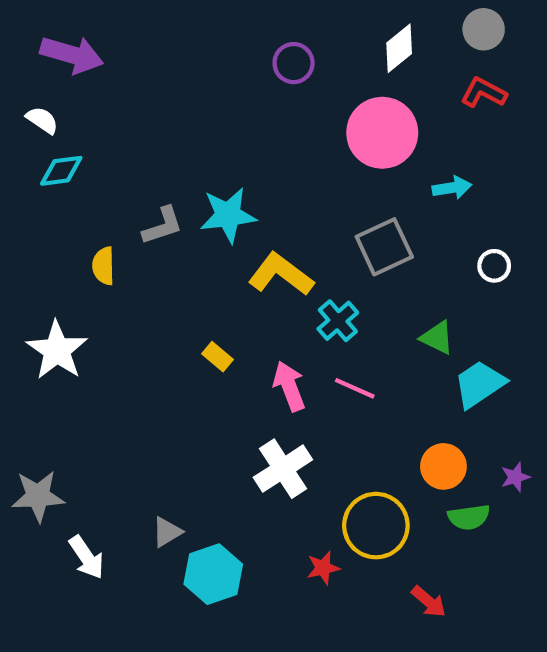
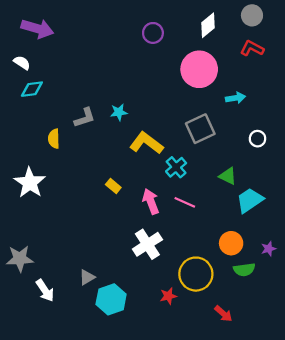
cyan star: (228, 215) -> (119, 112), size x0.6

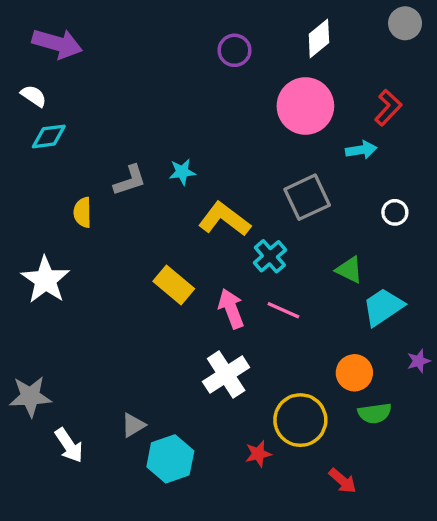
gray circle: (252, 15) -> (405, 23), moved
red L-shape: (252, 48) -> (388, 108), moved, turned 105
yellow rectangle: (113, 186) -> (174, 285), size x1.6
purple star: (269, 249) -> (419, 361), moved

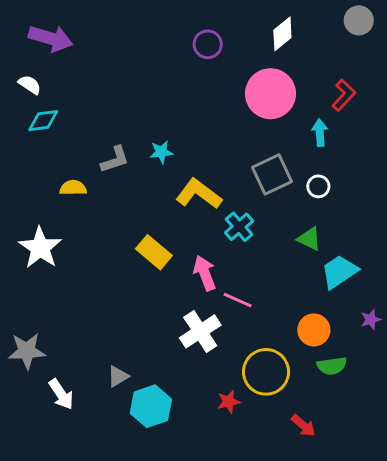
cyan arrow: (361, 150) -> (320, 133), turned -85
yellow semicircle: (83, 212) -> (73, 188), turned 90
white circle: (395, 212) -> (318, 186), moved
pink line: (283, 310) -> (238, 300), moved

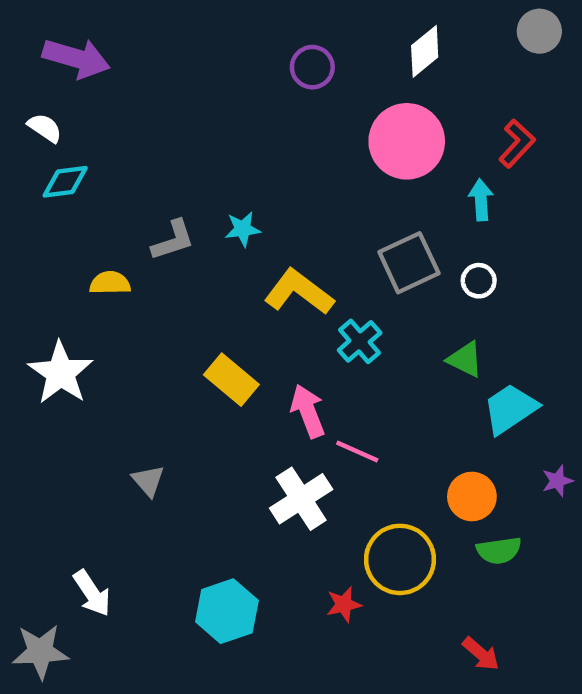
gray star: (27, 351) -> (40, 652), moved
gray triangle: (118, 376) -> (148, 481), moved, turned -40
red arrow: (303, 426) -> (481, 654), moved

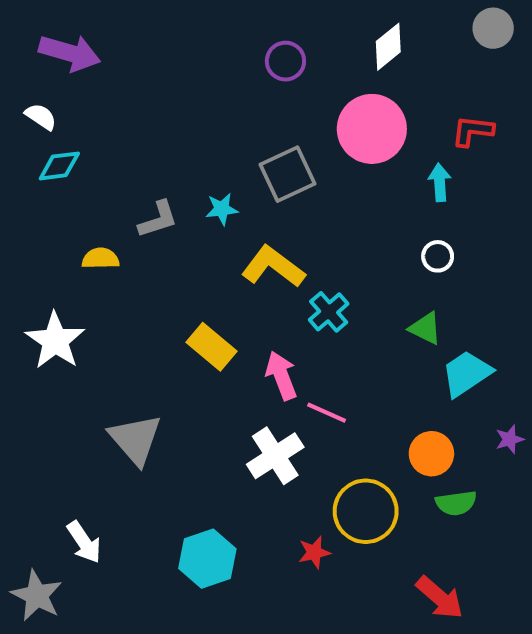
red L-shape: (517, 144) -> (473, 131), turned -126
gray square: (409, 263) -> (288, 174), moved
gray triangle: (148, 481) -> (135, 439), size x1.8
gray star: (40, 652) -> (37, 596), turned 30
red arrow: (481, 654) -> (440, 598), size x1.4

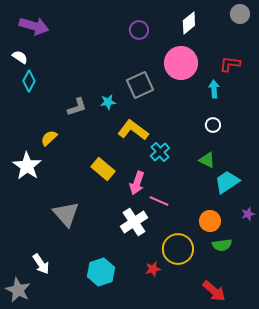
cyan diamond: (59, 166) -> (29, 81), turned -55
yellow semicircle: (100, 258) -> (49, 138), moved, turned -42
pink arrow: (281, 376) -> (137, 183), turned -140

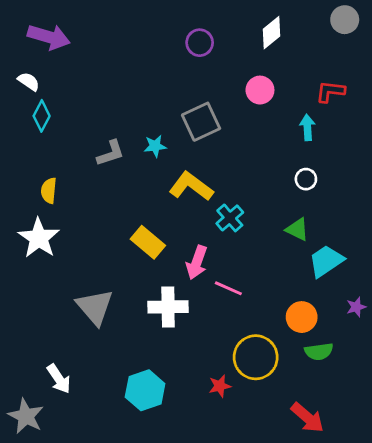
pink circle: (181, 63) -> (260, 90), size x0.6
yellow semicircle: (49, 138) -> (49, 191), moved, turned -42
white cross: (134, 222) -> (168, 307), moved, turned 32

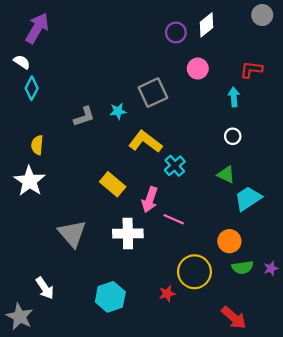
purple arrow: (49, 37) -> (37, 28), turned -76
purple circle: (200, 43) -> (176, 32), moved
purple star: (356, 307) -> (271, 268), moved

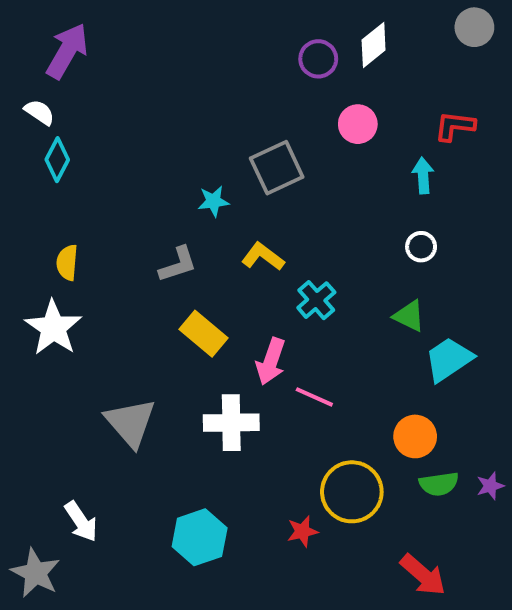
gray L-shape: (84, 117) -> (178, 264), moved
yellow L-shape: (145, 142) -> (263, 257), size x0.7

